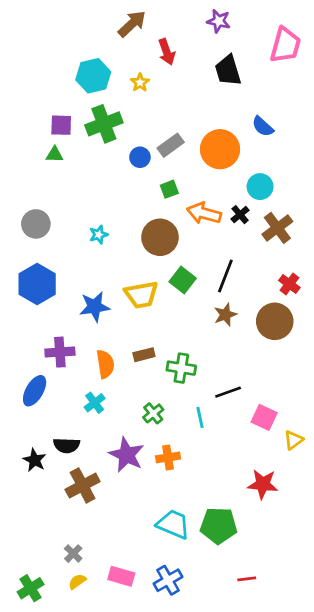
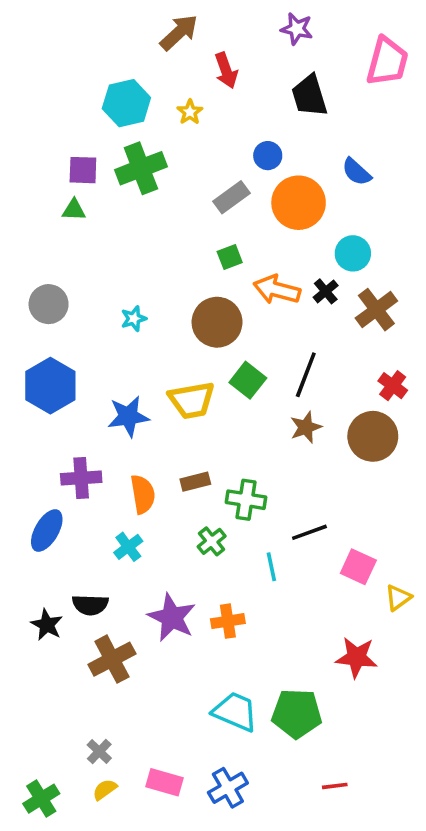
blue circle: (140, 157) -> (268, 156), moved
green cross: (153, 413) -> (212, 541), moved

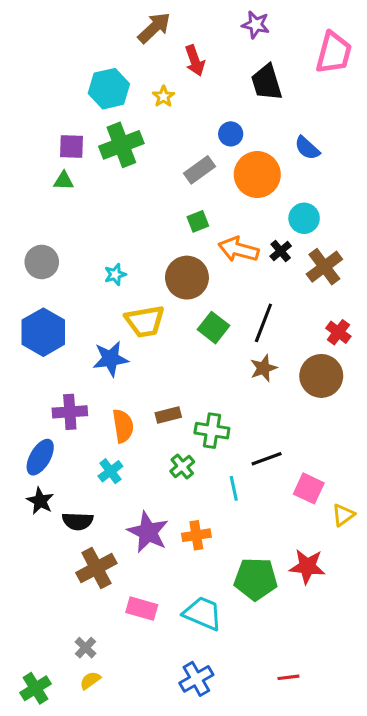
yellow trapezoid: (192, 400) -> (145, 321), moved
black star: (47, 625) -> (40, 501), moved
green pentagon: (297, 713) -> (256, 579), moved
pink rectangle: (164, 782) -> (142, 609), moved

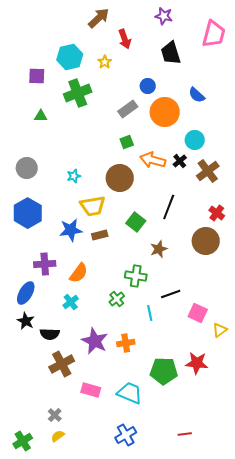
purple square: (71, 146) -> (37, 76), moved
green square: (214, 328) -> (136, 222), moved
brown star: (263, 368) -> (159, 249), moved
brown rectangle: (168, 415) -> (100, 235), moved
orange semicircle: (123, 426) -> (79, 273), turned 45

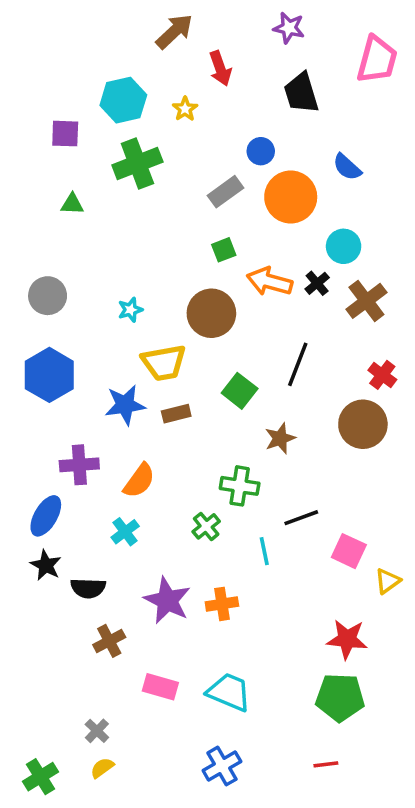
brown cross: (62, 364) -> (109, 641), size x0.7
green pentagon: (164, 371) -> (340, 697), moved

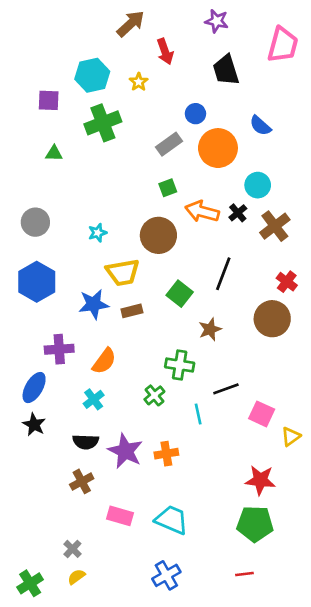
black semicircle: (88, 588) -> (86, 442), moved

